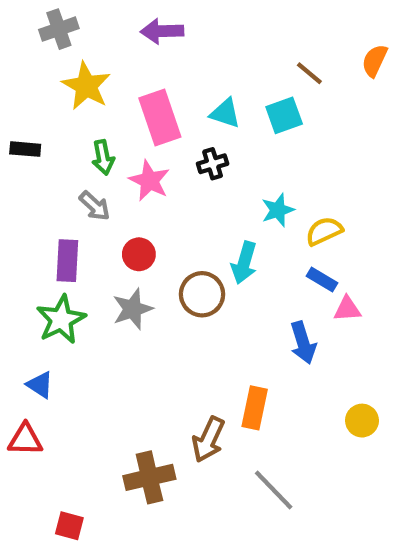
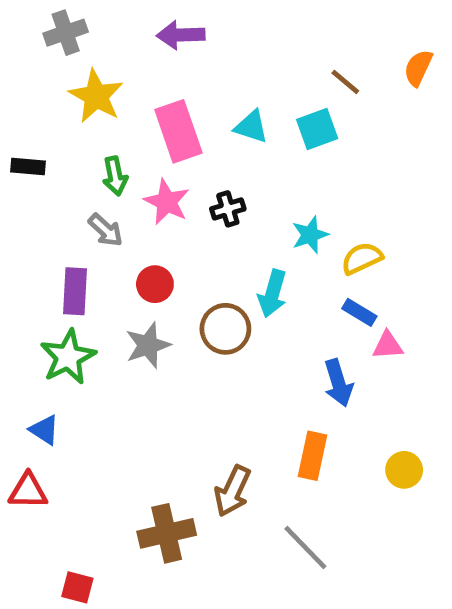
black cross: (213, 164) -> (228, 209), moved
orange rectangle: (255, 408) -> (312, 456), moved

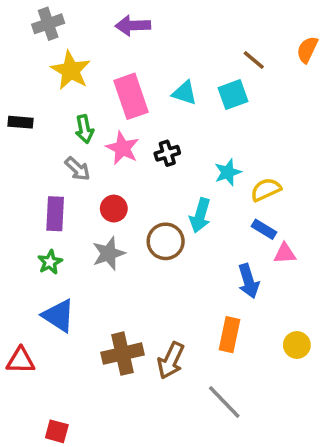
green star: (68, 357) -> (50, 262), size x0.6
blue triangle: (44, 430) -> (59, 316), moved, size x1.5
brown cross: (167, 533) -> (122, 354), moved

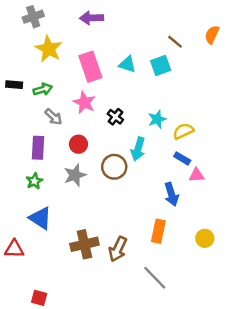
green arrow: (84, 129) -> (43, 89), moved, turned -96
black cross: (167, 153) -> (115, 117), moved, turned -35

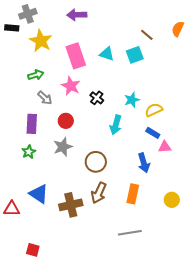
black rectangle: (14, 85) -> (12, 28), moved
brown circle: (114, 167) -> (96, 162), moved
blue triangle: (40, 218) -> (39, 194), moved
brown arrow: (118, 249) -> (99, 193), moved
gray line: (155, 278) -> (130, 233), turned -55

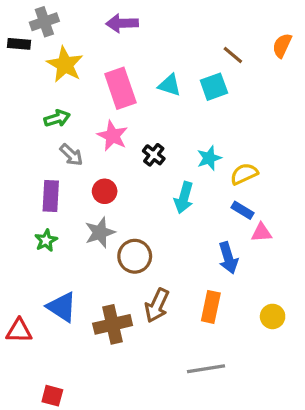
brown circle: (96, 162) -> (135, 256), moved

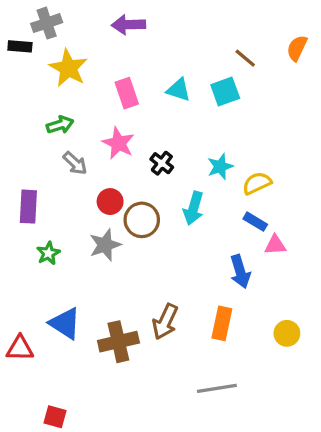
pink rectangle: (120, 88) -> (127, 93), size x0.7
purple rectangle: (51, 196) -> (28, 207), moved
brown circle: (135, 256) -> (142, 220), moved

